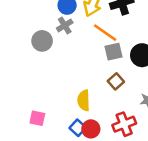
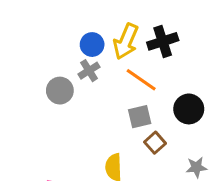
gray square: (113, 52) -> (140, 117), moved

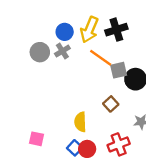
gray circle: (60, 91) -> (40, 52), moved
gray square: (140, 117) -> (119, 70), moved

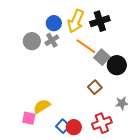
gray square: (119, 70) -> (102, 57), turned -35
yellow semicircle: (80, 122) -> (42, 106), moved, turned 60

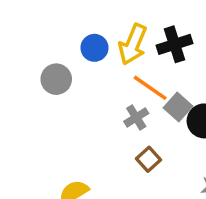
gray cross: (52, 40) -> (136, 117), moved
brown square: (95, 87) -> (148, 159), moved

